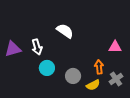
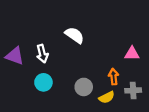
purple triangle: (13, 49) -> (15, 56), turned 36
cyan circle: (47, 68) -> (43, 82), moved
gray cross: (116, 79) -> (133, 90), turned 32

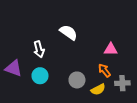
pink triangle: (132, 54) -> (111, 49), moved
purple triangle: (15, 56) -> (14, 68), moved
orange arrow: (114, 77) -> (104, 70), turned -32

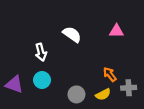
pink triangle: (111, 49) -> (116, 31), moved
purple triangle: (14, 68) -> (14, 84), moved
gray circle: (77, 80) -> (76, 94), moved

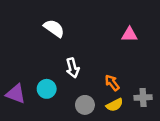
white semicircle: (72, 34) -> (54, 28), moved
white arrow: (41, 52) -> (73, 68), moved
orange arrow: (110, 74) -> (112, 83), moved

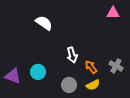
pink triangle: (129, 34) -> (113, 13), moved
white arrow: (73, 68) -> (72, 55), moved
gray cross: (143, 97) -> (116, 66), moved, turned 32

